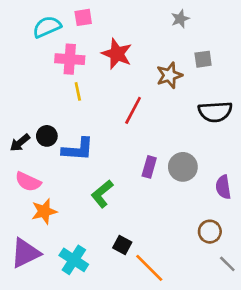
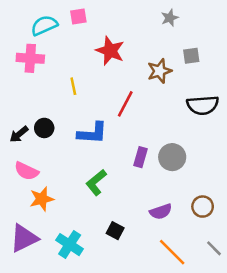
pink cross: (70, 59) -> (30, 58), moved
blue L-shape: (78, 149) -> (92, 133), moved
purple semicircle: (223, 187) -> (161, 212), moved, turned -100
brown circle: (210, 232) -> (203, 207), moved
orange line: (149, 268) -> (172, 252), moved

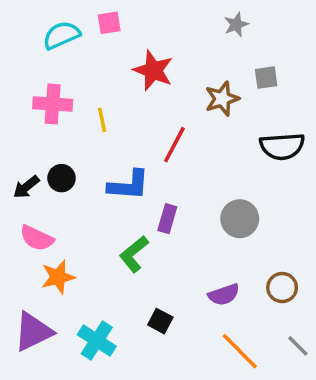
pink cross: (30, 58) -> (53, 104), moved
purple rectangle: (140, 157) -> (167, 219), moved

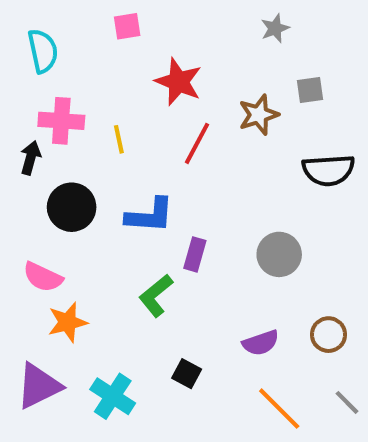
cyan semicircle: (61, 35) -> (43, 51), moved, turned 102
red line: (174, 145) -> (197, 143), moved
black circle: (61, 178) -> (72, 207), size x1.5
black arrow: (26, 187) -> (30, 158), moved, turned 144

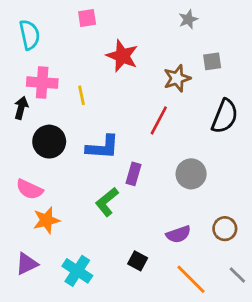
red line: (197, 143) -> (159, 120), moved
black semicircle: (329, 170) -> (225, 116), turned -64
black square: (187, 374) -> (138, 261), moved
purple triangle: (39, 386) -> (27, 264), size x0.7

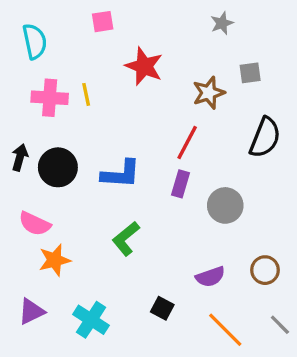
yellow line: (81, 95) -> (86, 94), moved
black arrow: (21, 108) -> (20, 157), moved
purple rectangle: (133, 174) -> (180, 184), moved

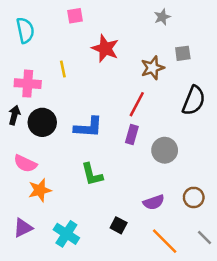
pink cross: (50, 98) -> (28, 84), moved
green L-shape: (126, 239) -> (92, 174), turned -65

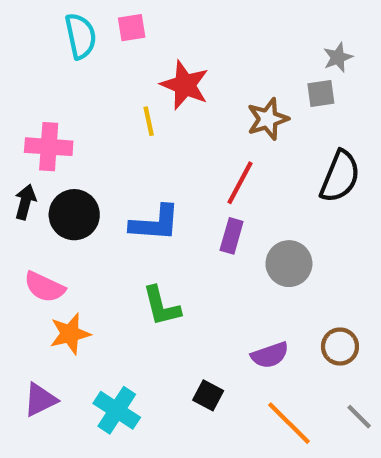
gray star: (162, 17) -> (338, 57), moved
cyan semicircle: (25, 30) -> (81, 36), moved
yellow line: (63, 69) -> (149, 121), moved

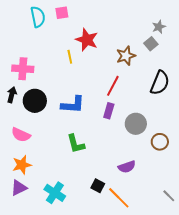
gray square: (321, 94) -> (151, 44), turned -32
orange star: (70, 334) -> (22, 165), moved
brown circle: (340, 347) -> (160, 142), moved
orange line: (289, 423) -> (119, 198), moved

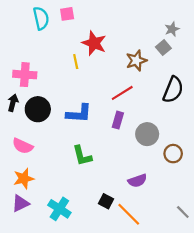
red line: (113, 86) -> (122, 93), turned 30

